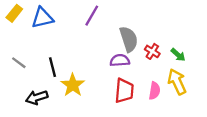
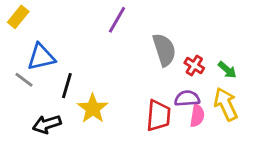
blue triangle: (42, 18) -> (41, 57), moved
purple semicircle: (120, 60) -> (187, 98), moved
black line: (52, 67) -> (67, 86), turned 30

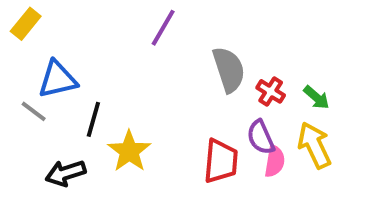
purple semicircle: (187, 98) -> (261, 137), turned -110

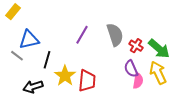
purple line: (163, 28) -> (82, 35), moved
green arrow: (316, 97) -> (159, 49), size x1.6
red trapezoid: (221, 161) -> (87, 81), moved

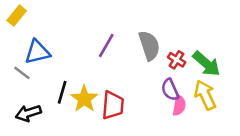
black line: (47, 60) -> (62, 92), moved
black arrow: (33, 87) -> (28, 113), moved

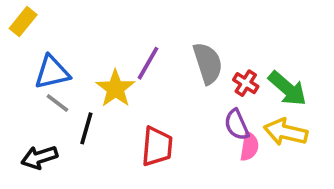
gray line: (22, 73) -> (57, 103), moved
yellow arrow: (205, 95) -> (286, 132), turned -52
yellow star: (84, 99) -> (115, 89), moved

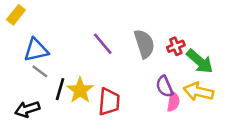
purple line: (148, 63) -> (103, 44), turned -70
red cross: (246, 83) -> (176, 46), moved, turned 36
yellow star: (115, 89) -> (80, 90), moved

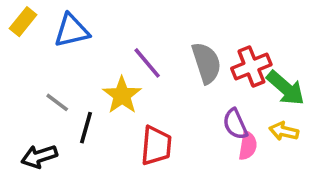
red cross: (176, 46) -> (251, 67), size x1.5
blue triangle: (36, 50) -> (72, 31), moved
yellow star: (80, 90) -> (122, 95), moved
yellow arrow: (198, 92) -> (284, 131), size x0.7

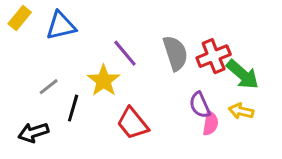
gray line: (57, 102) -> (49, 87), turned -75
red trapezoid: (156, 146) -> (133, 123), turned 136

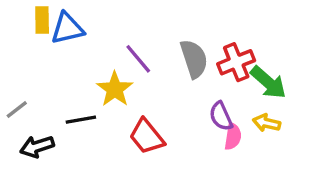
yellow rectangle: (20, 18) -> (42, 20), moved, turned -40
gray line: (49, 87) -> (17, 109), moved
black line: (73, 108) -> (81, 120), turned 64

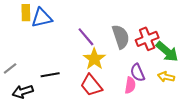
yellow star: (115, 89) -> (94, 59), moved
pink semicircle: (233, 136) -> (130, 85), moved

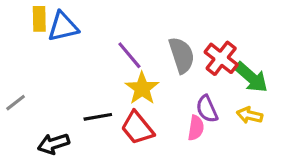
red cross: (147, 39) -> (221, 58), turned -30
black line: (50, 75) -> (98, 117), moved
black arrow: (23, 92) -> (53, 144), moved

